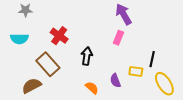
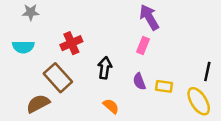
red cross: (59, 36) -> (71, 43), turned 30
black line: (152, 59) -> (207, 72), moved
purple semicircle: (115, 81) -> (139, 81), moved

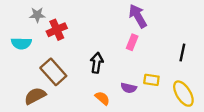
gray star: (31, 12) -> (37, 15), moved
red cross: (71, 43) -> (57, 30), moved
black line: (207, 72) -> (182, 53), moved
purple semicircle: (139, 81) -> (129, 88), moved, turned -56

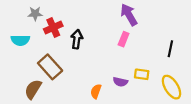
black arrow: (97, 63) -> (77, 39), moved
brown semicircle: (35, 96) -> (33, 89), turned -30
orange semicircle: (102, 98) -> (96, 91), turned -112

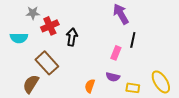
pink rectangle: (124, 39) -> (116, 53), moved
black line: (170, 49) -> (133, 40), moved
yellow rectangle: (142, 74) -> (133, 88), moved

